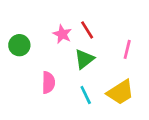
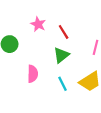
pink star: (62, 34) -> (38, 24), moved

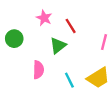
green triangle: (61, 55) -> (58, 46), moved

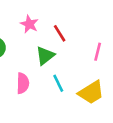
cyan line: (69, 80) -> (58, 83), moved

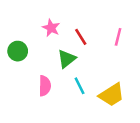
pink line: (98, 52) -> (118, 37), moved

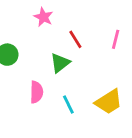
pink star: (51, 28) -> (43, 17), moved
cyan line: (79, 86) -> (68, 105), moved

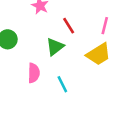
yellow trapezoid: (109, 102) -> (99, 54), moved

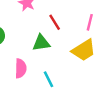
green triangle: (55, 47) -> (41, 43), turned 30

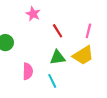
green triangle: (41, 43) -> (58, 57), moved

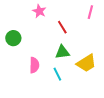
pink line: (88, 31) -> (90, 12), moved
yellow trapezoid: (83, 55) -> (86, 63), moved

